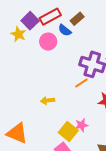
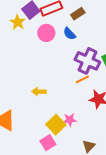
blue semicircle: (65, 30) -> (70, 34), moved
orange line: (81, 83) -> (82, 79), moved

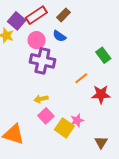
purple cross: (87, 61) -> (42, 61), moved
pink square: (48, 143) -> (46, 116), moved

